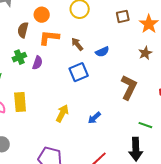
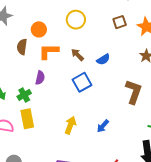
green cross: (19, 57) -> (24, 95), moved

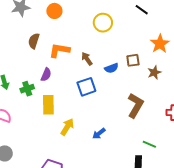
yellow circle: (76, 20) -> (103, 23), moved
brown square: (120, 22) -> (133, 60), moved
orange circle: (39, 29) -> (54, 11), moved
yellow rectangle: (27, 119) -> (48, 105), moved

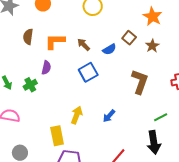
brown square: (133, 60) -> (129, 38), turned -32
yellow rectangle: (48, 105) -> (57, 136), moved
green line: (149, 144) -> (161, 117), turned -40

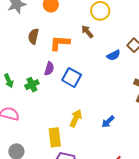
brown arrow: (84, 45) -> (87, 32), moved
blue square: (88, 72) -> (72, 77), moved, turned -36

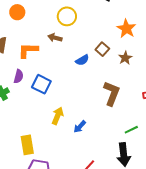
brown arrow: (87, 32) -> (55, 38), turned -32
yellow arrow: (76, 118) -> (58, 116), moved

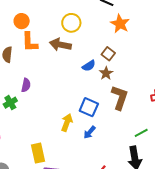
orange star: (126, 29) -> (120, 24), moved
brown arrow: (55, 38) -> (60, 45), size x1.5
orange L-shape: (28, 50) -> (30, 42), moved, turned -90
brown star: (125, 58) -> (106, 73), moved
blue square: (41, 84) -> (89, 107), moved

